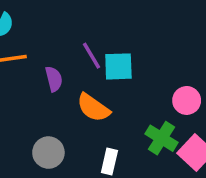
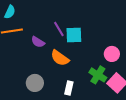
purple semicircle: (54, 79) -> (38, 42), turned 136

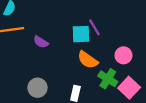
purple line: (59, 29) -> (94, 27), moved
orange semicircle: (60, 58) -> (88, 60), moved

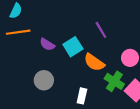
cyan square: (81, 34) -> (73, 47), moved, turned -30
gray circle: (37, 88) -> (44, 80), moved

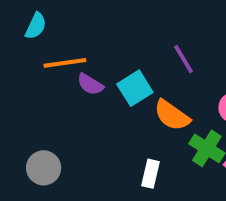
orange line: (18, 32) -> (65, 63), moved
gray circle: (44, 80) -> (44, 168), moved

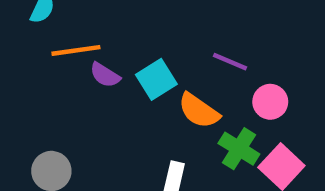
purple line: (184, 59) -> (230, 62), moved, turned -36

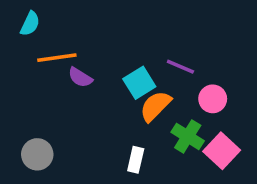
cyan square: (156, 79) -> (139, 83), moved
orange semicircle: (199, 111) -> (155, 106), turned 100

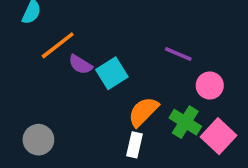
orange line: (57, 58) -> (58, 45), turned -30
cyan square: (139, 83) -> (112, 73), moved
orange semicircle: (155, 106) -> (143, 112), moved

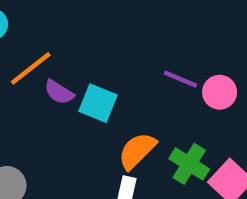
cyan square: (112, 73) -> (98, 103), turned -36
pink circle: (210, 85) -> (220, 92), moved

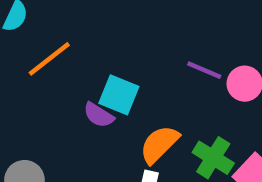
purple semicircle: (59, 92) -> (99, 115), moved

